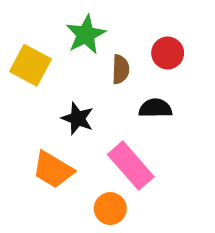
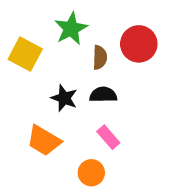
red circle: (168, 53) -> (139, 44), size x1.4
black semicircle: (155, 108) -> (103, 95), moved
pink rectangle: (131, 166) -> (108, 137), size x0.6

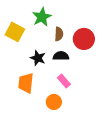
red circle: (139, 44) -> (84, 39), moved
orange trapezoid: (44, 141) -> (26, 83), turned 65

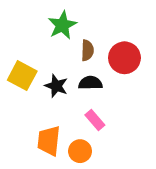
yellow square: (15, 32) -> (22, 76), moved
orange trapezoid: (26, 83) -> (49, 141), moved

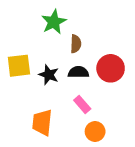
red circle: (124, 58) -> (111, 68), moved
yellow square: (22, 76) -> (19, 66), turned -35
orange circle: (80, 151) -> (95, 132), moved

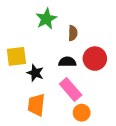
brown semicircle: (76, 44) -> (73, 33), moved
black star: (49, 75) -> (35, 73), moved
pink rectangle: (82, 104) -> (71, 89), size x1.5

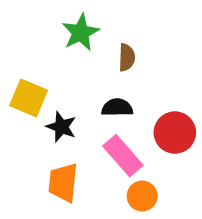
yellow square: (16, 56) -> (29, 98), turned 30
red circle: (95, 59) -> (175, 133), moved

